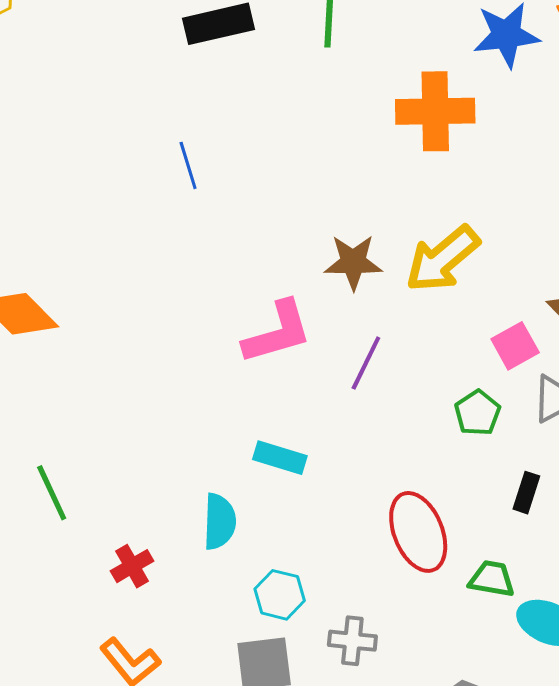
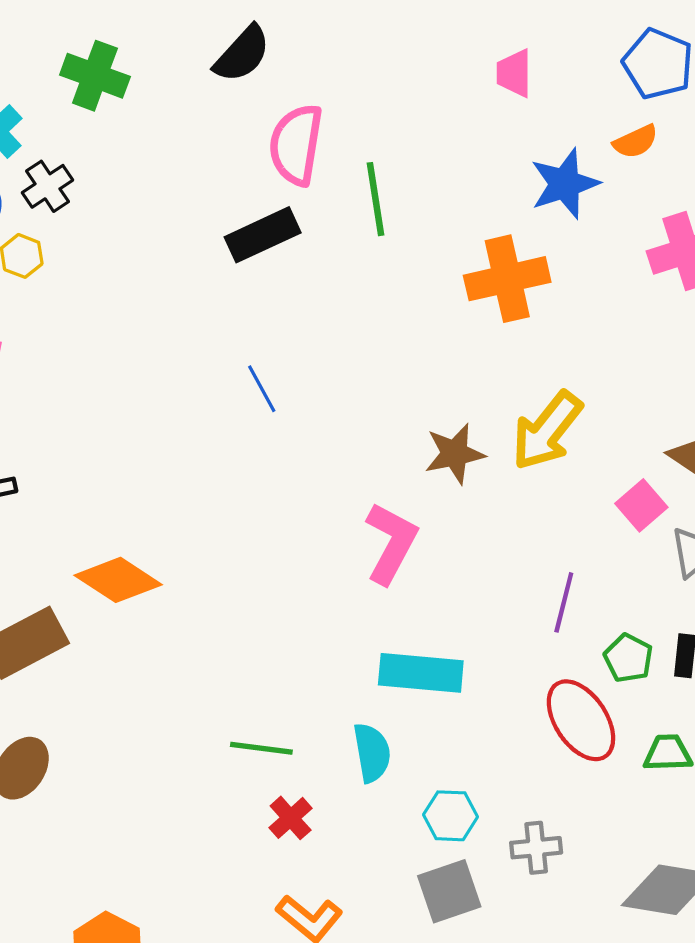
pink L-shape: (277, 332) -> (391, 543), turned -34
purple line: (366, 363) -> (564, 602), moved
green pentagon: (477, 413) -> (628, 658), moved
cyan rectangle: (280, 458) -> (421, 673), size x1.5
green line: (52, 493) -> (261, 748), moved, turned -46

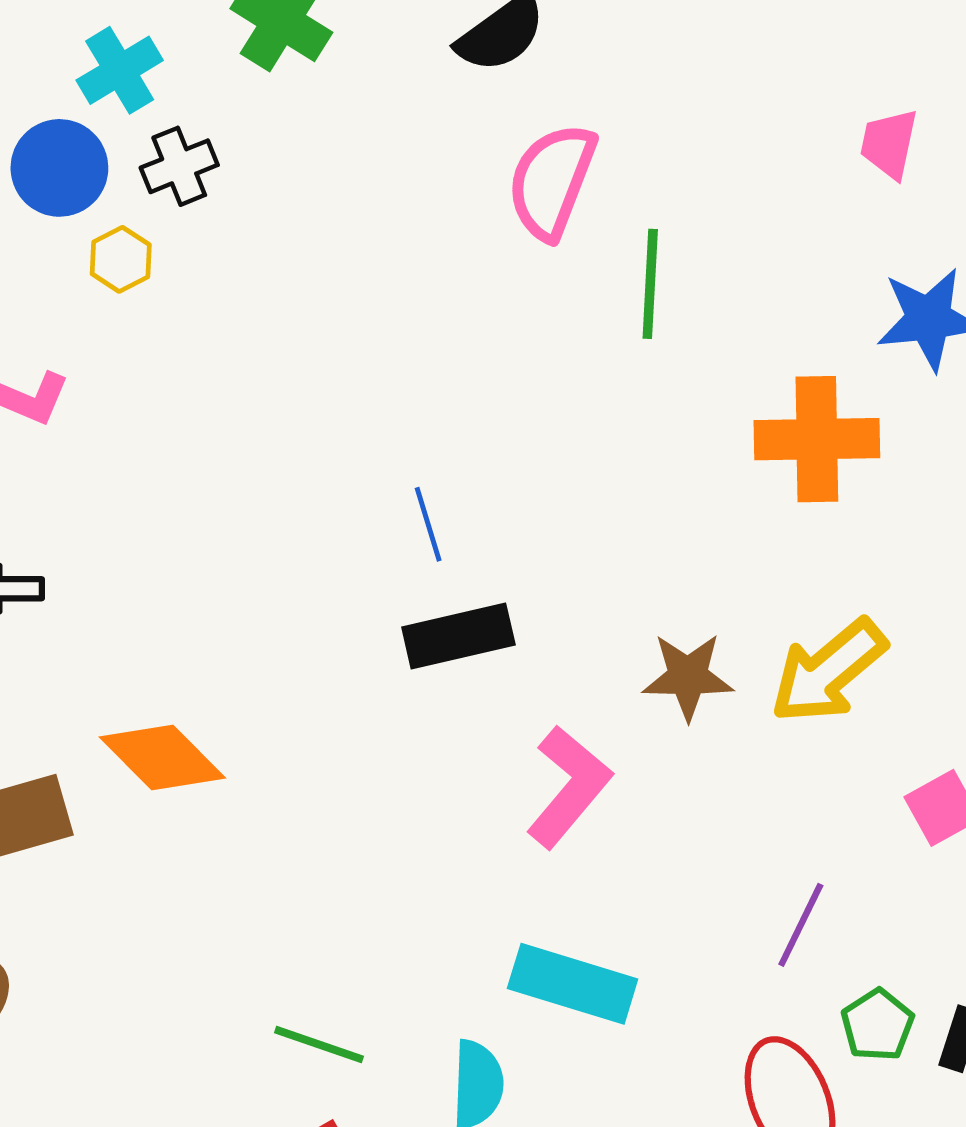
black rectangle: (263, 235) -> (458, 636), moved

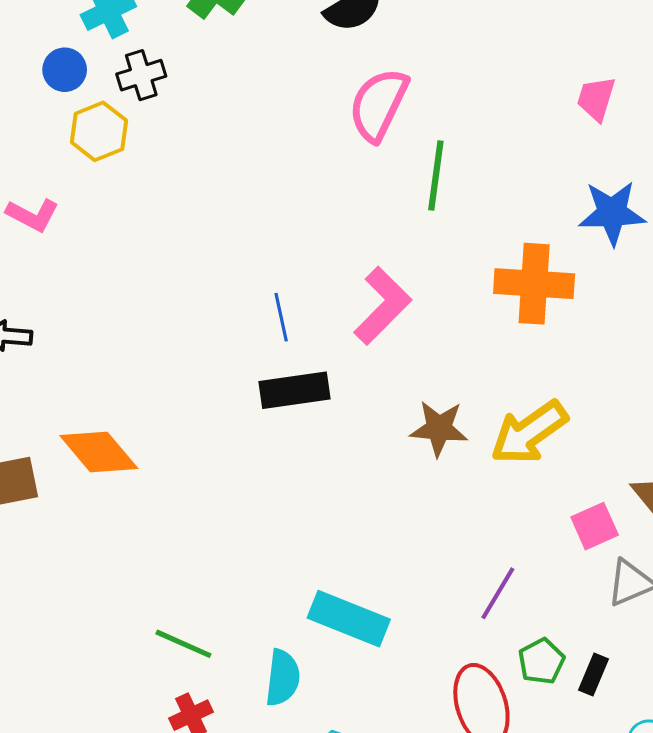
blue circle: (59, 168) -> (65, 70), size x0.7
yellow hexagon: (121, 259) -> (99, 131), size x1.4
pink L-shape: (569, 787) -> (382, 306), moved

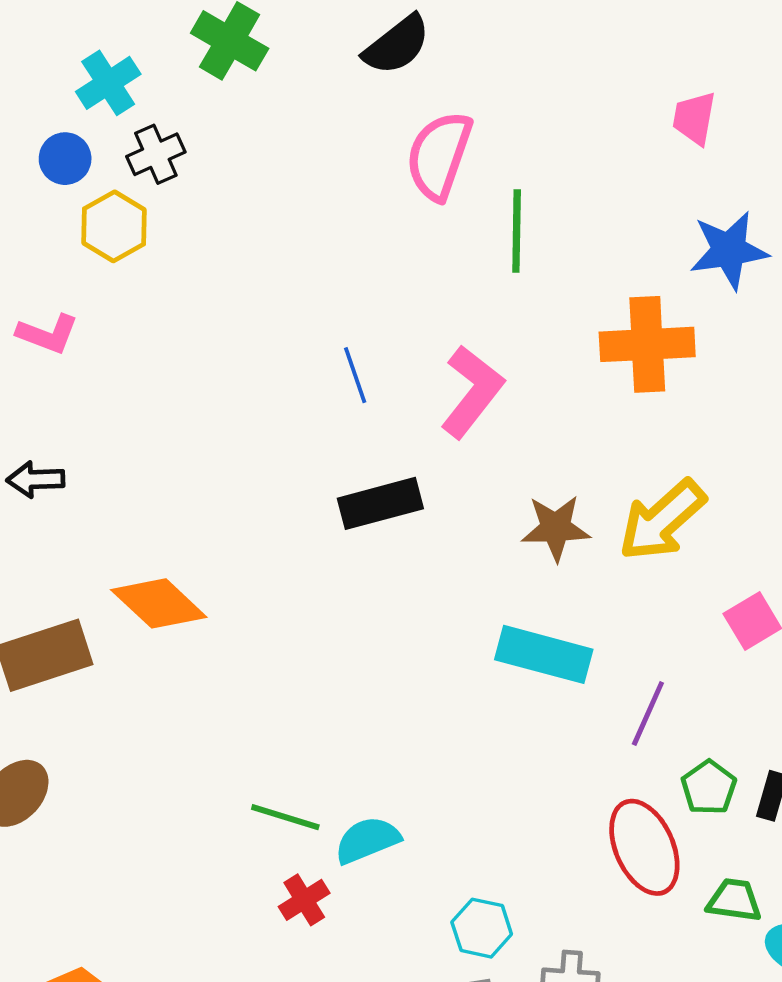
blue line: (281, 317) -> (355, 375), moved
cyan rectangle: (349, 619) -> (544, 654), moved
cyan semicircle: (283, 678) -> (367, 840), moved, turned -112

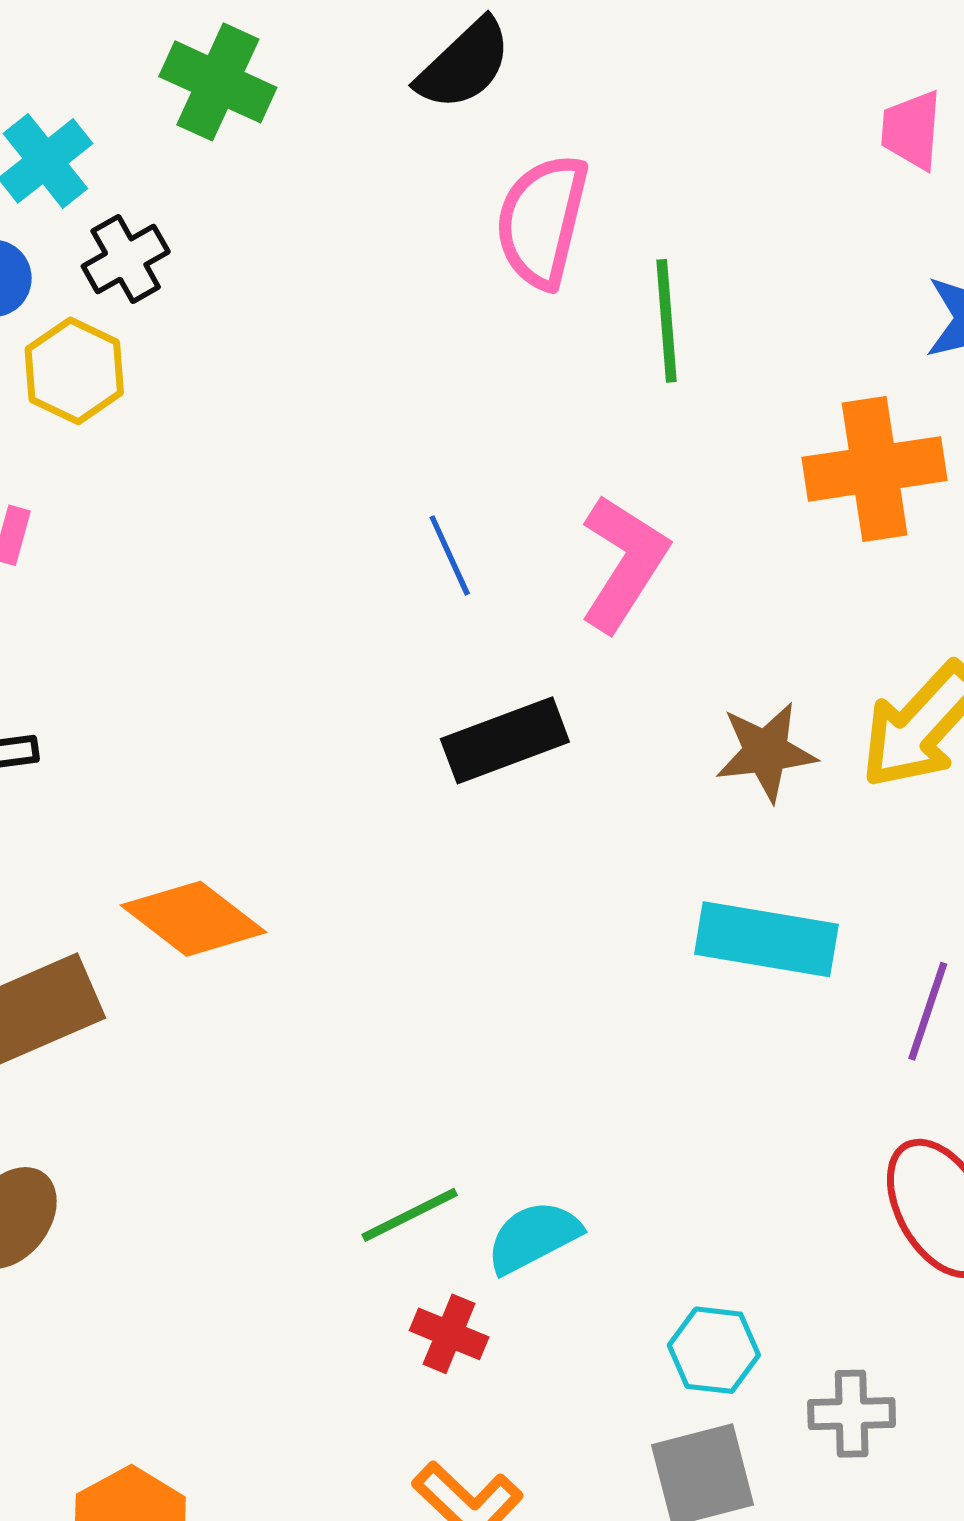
green line: (285, 817) -> (410, 1215), turned -38
red cross: (304, 900) -> (449, 1334), turned -30

